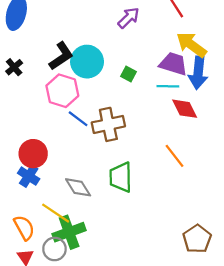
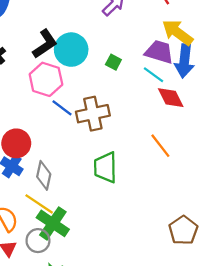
cyan line: (168, 86) -> (153, 75), turned 35
gray diamond: (78, 187) -> (44, 175), moved, turned 44
green cross: (69, 232) -> (53, 223), turned -36

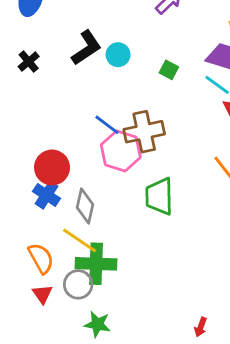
cyan circle: (71, 50) -> (118, 55), size x0.6
pink hexagon: (46, 79) -> (121, 151), moved
green cross: (53, 223) -> (96, 264), turned -32

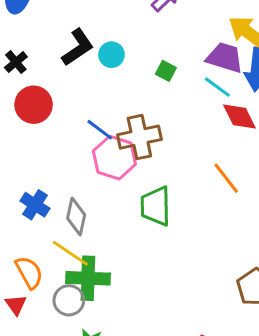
red circle: (52, 167) -> (34, 105), moved
red triangle: (42, 294) -> (16, 305), moved

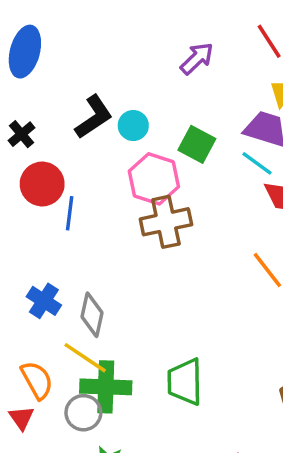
green square: (166, 71) -> (197, 144), size x1.5
blue line: (100, 130) -> (70, 213), moved, turned 60
pink hexagon: (114, 158) -> (154, 179), moved
green trapezoid: (156, 206) -> (185, 382), moved

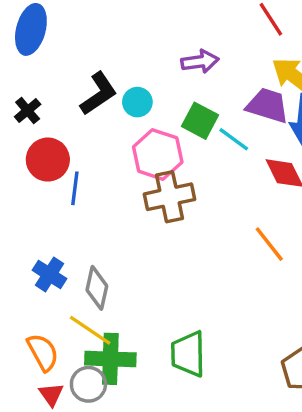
purple arrow: (197, 58) -> (200, 62), moved, turned 36
cyan line: (257, 163) -> (234, 139), moved
red triangle: (21, 418) -> (51, 394), moved

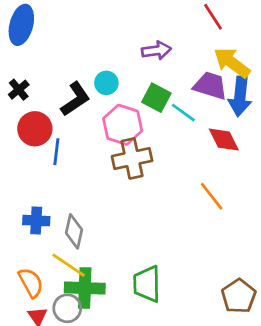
black L-shape: (99, 94) -> (75, 99), moved
blue cross: (50, 274) -> (36, 221), turned -30

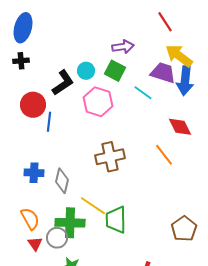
black cross: (19, 90) -> (21, 61), moved, turned 35
green square: (156, 98) -> (115, 71), moved
red diamond: (224, 140) -> (180, 127), moved
brown cross: (132, 158) -> (110, 157), moved
yellow line: (69, 265) -> (93, 206), moved

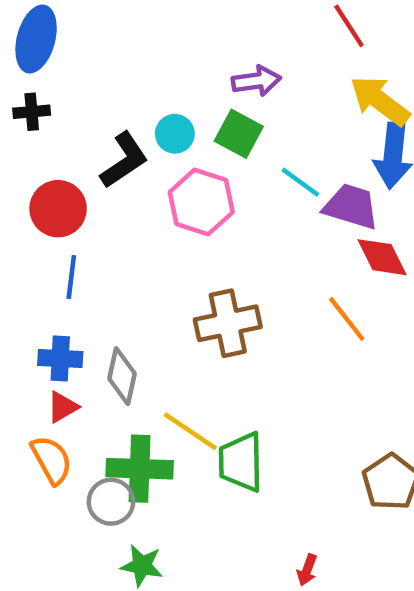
purple trapezoid: (163, 73) -> (351, 206), moved
blue line: (49, 122) -> (71, 277), moved
red triangle: (35, 244) -> (62, 407), moved, turned 35

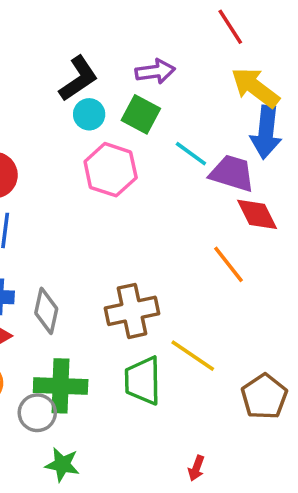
black L-shape: (124, 160) -> (78, 79), moved
brown cross: (228, 323) -> (132, 311), moved
yellow line: (190, 431) -> (193, 356), moved

